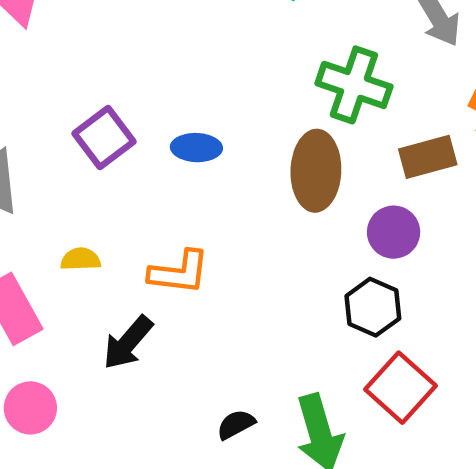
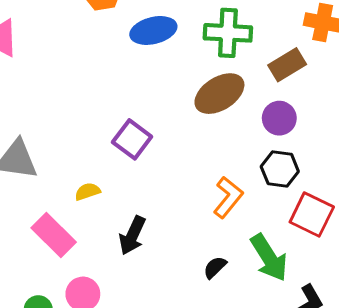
purple square: (104, 138) -> (132, 139), moved
blue ellipse: (196, 148) -> (153, 30), moved, size x1.4
brown ellipse: (316, 171) -> (219, 94), turned 72
orange L-shape: (179, 272) -> (228, 197), moved, turned -42

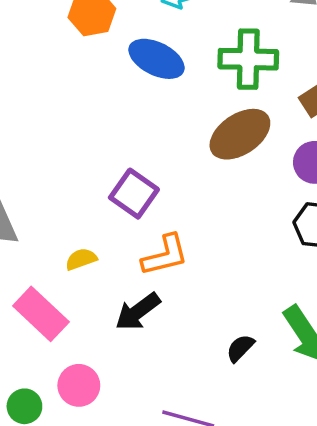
blue ellipse: (153, 30) -> (157, 59), turned 42
orange L-shape: (228, 197) -> (165, 255), moved, turned 39
black arrow: (132, 235) -> (138, 312), turned 30

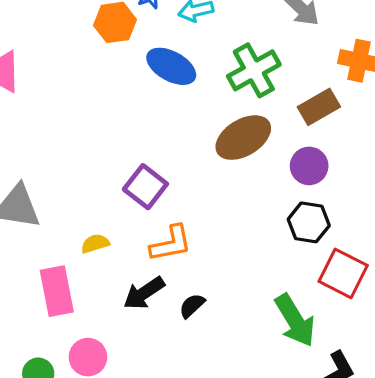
green cross: (248, 59) -> (254, 70), turned -33
pink rectangle: (41, 314) -> (57, 291), turned 33
black semicircle: (240, 348) -> (192, 306), moved

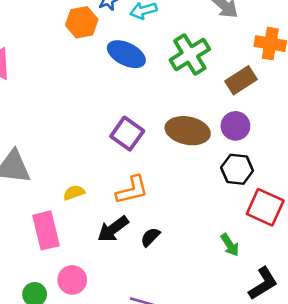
brown ellipse: (243, 138) -> (188, 131), moved, turned 45
purple square: (145, 187) -> (127, 134), moved
green arrow: (295, 320) -> (230, 245), size x0.6

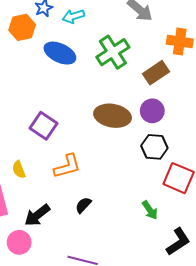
purple square: (127, 134) -> (43, 126), moved
yellow semicircle: (74, 193) -> (19, 170), turned -90
black arrow: (113, 229) -> (37, 215), moved

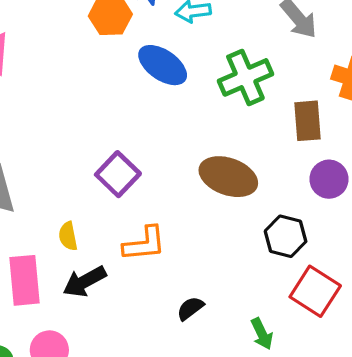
brown rectangle: (156, 73) -> (307, 121), turned -70
purple circle: (152, 111) -> (329, 179), moved
black semicircle: (83, 205) -> (190, 308), moved
black arrow: (37, 215) -> (85, 281), moved

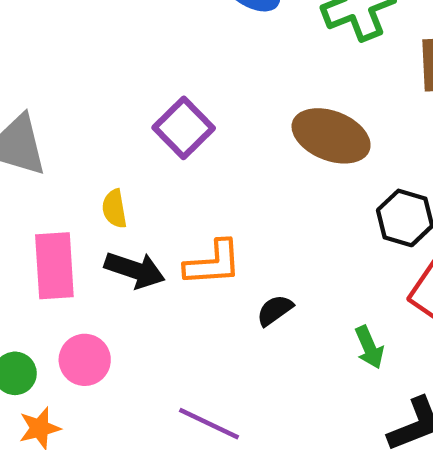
orange L-shape: (144, 244) -> (213, 263), moved
black arrow: (85, 281) -> (135, 270), turned -135

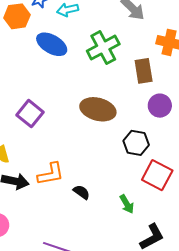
black semicircle: (275, 310) -> (81, 192), turned 78

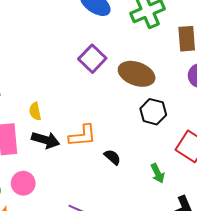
purple square: (30, 114) -> (92, 59), moved
black hexagon: (136, 143) -> (153, 112), moved

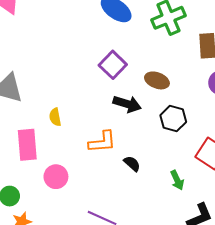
brown ellipse: (137, 74) -> (157, 80), size x0.7
black arrow: (46, 140) -> (127, 104), moved
pink circle: (23, 183) -> (56, 177), moved

